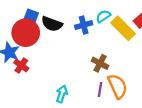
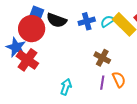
cyan semicircle: (103, 16) -> (107, 21), moved
red cross: (21, 65) -> (27, 60), size x1.5
orange semicircle: (118, 86) -> (119, 80), size x0.7

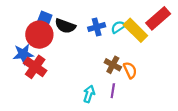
blue star: (16, 47) -> (23, 54), turned -30
orange semicircle: (119, 80) -> (130, 70), moved
cyan arrow: (66, 87) -> (89, 94), moved

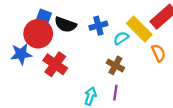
cyan semicircle: (118, 27) -> (121, 38), moved
red cross: (35, 67) -> (55, 64), moved
orange semicircle: (130, 70) -> (159, 53), moved

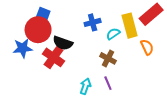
black semicircle: (65, 25) -> (63, 43), moved
yellow rectangle: (139, 29) -> (130, 26), turned 30
purple line: (115, 93) -> (108, 83), turned -32

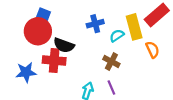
blue star: (23, 48) -> (26, 72), moved
red cross: (53, 57) -> (54, 60), turned -30

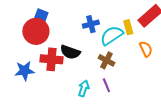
yellow rectangle: (134, 27) -> (128, 27), size x0.6
cyan semicircle: (117, 36) -> (112, 35), size x1.6
black semicircle: (64, 45) -> (70, 52), moved

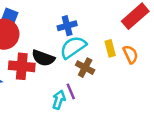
yellow rectangle: (128, 27) -> (110, 48), moved
cyan semicircle: (112, 35) -> (73, 47), moved
purple line: (106, 85) -> (71, 91), moved

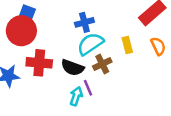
orange semicircle: (130, 54) -> (158, 46), moved
black semicircle: (43, 58) -> (73, 68), moved
brown cross: (85, 68) -> (102, 64), turned 36

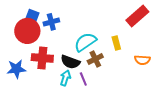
blue cross: (84, 22) -> (51, 22), moved
orange semicircle: (158, 46) -> (142, 60), moved, turned 119
cyan arrow: (76, 96) -> (65, 78), moved

